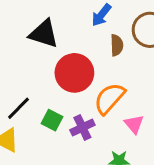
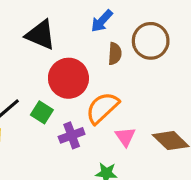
green square: (52, 120) -> (42, 112), moved

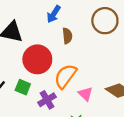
brown circle: (151, 41) -> (105, 21), moved

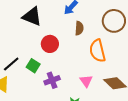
red circle: (37, 59) -> (50, 44), size x0.7
orange semicircle: (65, 76) -> (98, 51), moved, turned -60

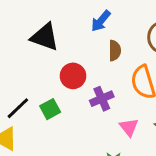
green square: (33, 66) -> (50, 109), turned 32
purple cross: (52, 80) -> (102, 99), moved

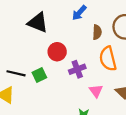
brown semicircle: (115, 51) -> (97, 32), moved
black line: (18, 108) -> (16, 73), turned 54

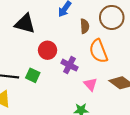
purple cross: (77, 69) -> (69, 65), turned -35
green square: (39, 75) -> (33, 75), turned -32

